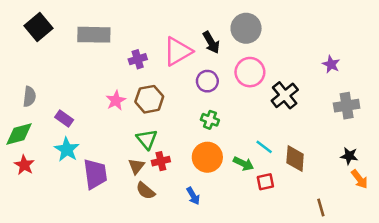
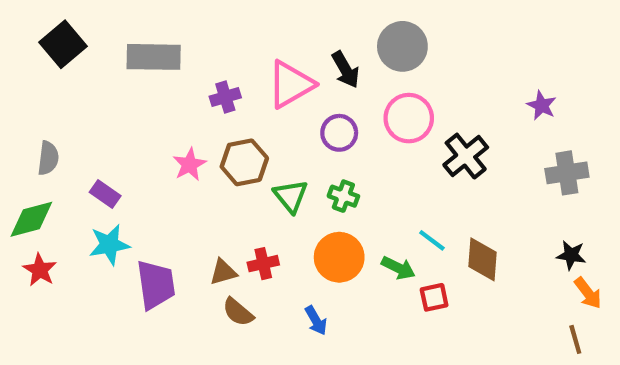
green triangle: (147, 139) -> (291, 196), moved
cyan star: (67, 149) -> (109, 245), turned 30
brown triangle: (136, 166) -> (223, 272), turned 36
brown line: (321, 208) -> (575, 339), moved

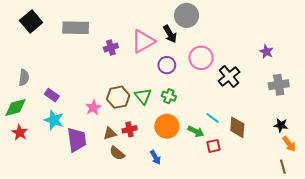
gray circle: (402, 46) -> (187, 15), moved
brown hexagon: (244, 162) -> (118, 97), moved
pink star: (189, 164) -> (93, 108), moved
cyan star: (109, 245) -> (54, 120), turned 30

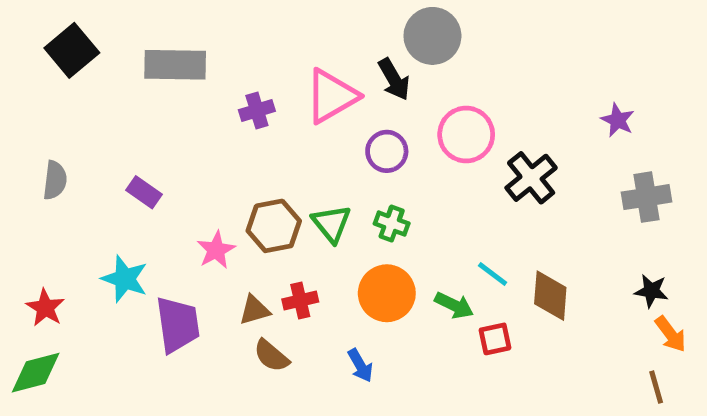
purple rectangle: (52, 95) -> (144, 192), moved
green diamond: (16, 108) -> (36, 373), moved

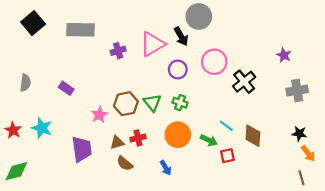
cyan star: (125, 279) -> (42, 128), moved
red star: (45, 308) -> (13, 130), moved

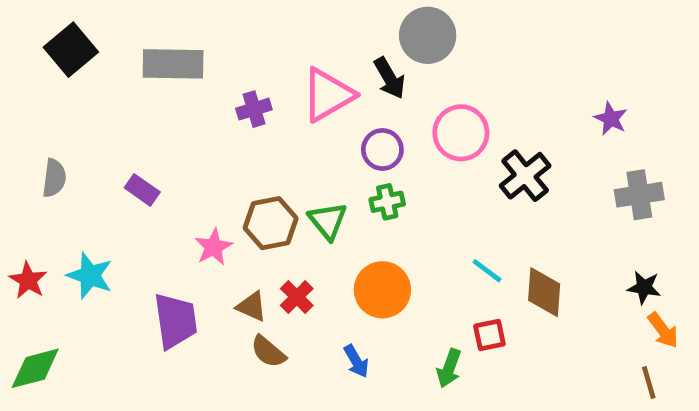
green cross: (180, 103) -> (387, 202), moved, turned -32
red cross: (138, 138) -> (297, 297), turned -32
green arrow: (209, 140) -> (449, 368), moved, turned 84
brown triangle: (117, 142) -> (252, 306), turned 40

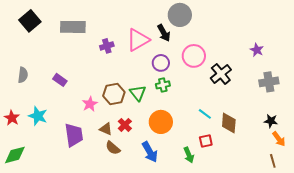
blue arrow: (356, 361) -> (150, 152), size x1.5
green arrow: (449, 368) -> (189, 155), turned -42

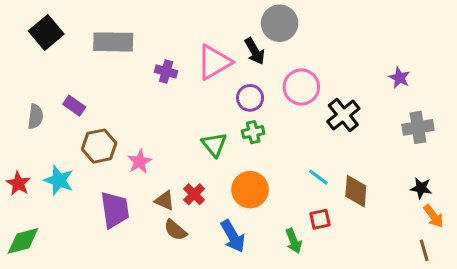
purple cross: (107, 46) -> (166, 71), turned 32
purple rectangle: (60, 80) -> (74, 106), moved
brown hexagon: (114, 94) -> (99, 146), moved

